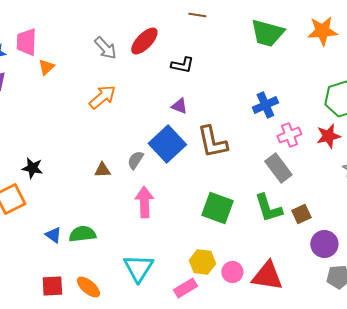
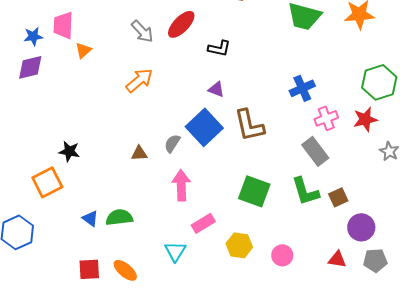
cyan triangle: (138, 268) -> (175, 251), size x0.7
pink circle: (232, 272) -> (282, 255), moved
red triangle: (267, 276) -> (337, 259), moved, size x0.6
pink rectangle: (185, 288) -> (203, 223), moved

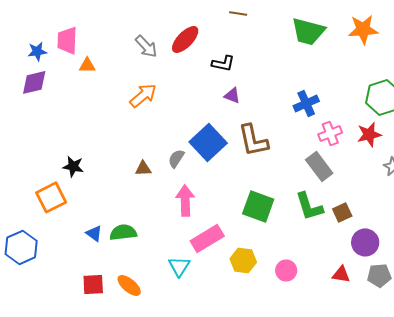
orange triangle: (83, 50) -> (87, 65), turned 42
purple triangle: (216, 89) -> (232, 95), moved
pink rectangle: (203, 223) -> (207, 238), size x1.4

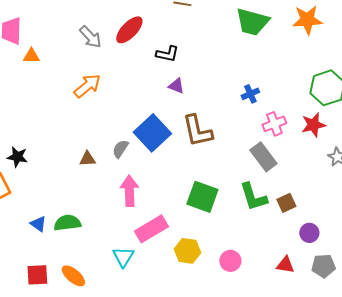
blue cross: (306, 103) -> (250, 94), size x0.7
purple circle: (365, 242) -> (309, 233), size x0.7

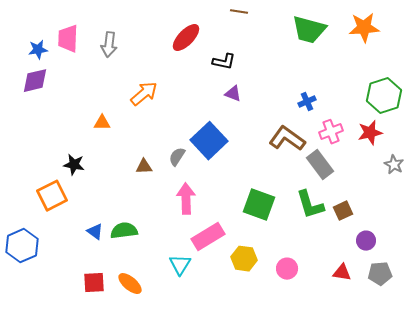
gray arrow: (90, 37) -> (109, 45), moved, turned 50
orange triangle: (31, 56) -> (102, 123), moved
brown L-shape: (197, 131) -> (287, 139), moved, turned 138

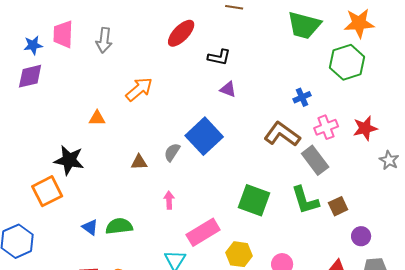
green hexagon: (384, 96) -> (347, 62), moved
black star: (74, 165) -> (69, 160), size x1.4
pink arrow: (186, 199) -> (169, 200), moved, size x0.6

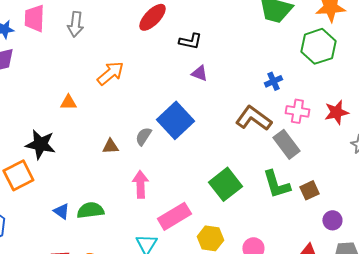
pink cross: (326, 127) -> (297, 111), turned 30
pink arrow: (169, 200) -> (140, 184), size x1.5
green square: (254, 200) -> (225, 184), turned 32

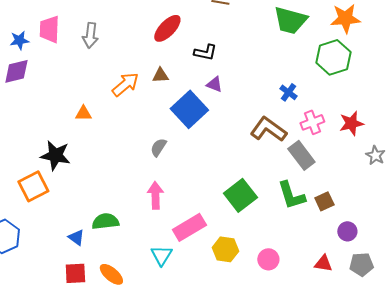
blue cross: (273, 81) -> (288, 92), turned -30
pink cross: (297, 111) -> (312, 122), turned -30
blue square: (175, 120) -> (189, 109), moved
brown triangle: (110, 146) -> (160, 75), moved
blue triangle: (61, 211) -> (76, 237), moved

